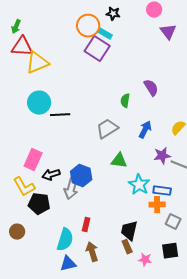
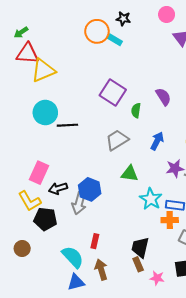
green arrow: (16, 27) -> (21, 32), turned 32
purple square: (97, 49) -> (113, 92), moved
cyan semicircle: (65, 240) -> (73, 257), turned -60

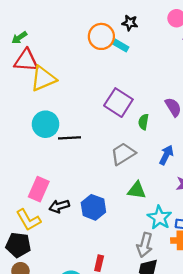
gray arrow: (79, 203) -> (145, 245), moved
black pentagon: (45, 219) -> (18, 245), moved

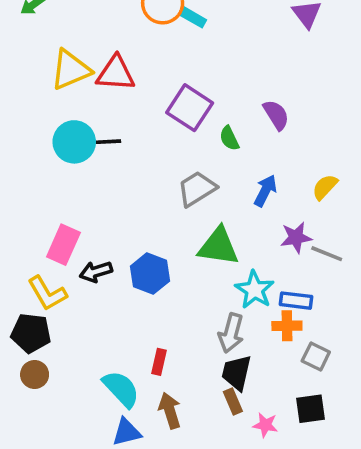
red triangle: (26, 60) -> (116, 73), moved
green semicircle: (144, 122) -> (229, 138), turned -35
black line: (69, 138) -> (103, 142), moved
green triangle: (137, 190) -> (218, 246), size x1.4

